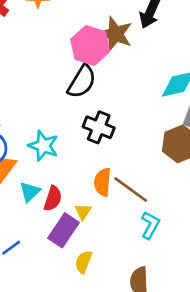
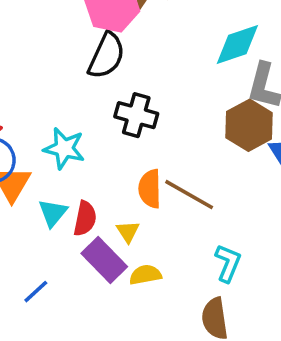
cyan L-shape: (150, 225) -> (228, 263), moved
purple rectangle: (64, 230) -> (104, 260), turned -72
yellow semicircle: (83, 262) -> (145, 275), moved, turned 65

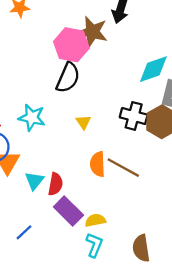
black cross: (136, 115) -> (134, 116), moved
cyan star: (64, 148) -> (32, 118), moved
yellow triangle: (128, 232) -> (83, 122), moved
cyan L-shape: (228, 263) -> (94, 245), moved

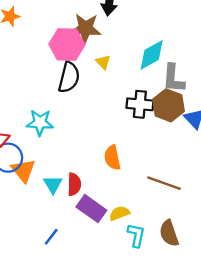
yellow triangle: (83, 122) -> (103, 62), moved
brown line: (123, 168) -> (164, 183), moved
cyan L-shape: (94, 245) -> (136, 235), moved

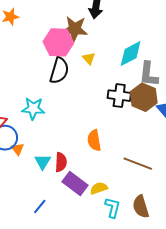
orange triangle: (23, 170) -> (18, 149), size x0.6

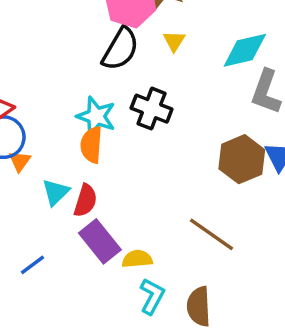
black cross: (119, 96) -> (152, 109), moved
brown hexagon: (144, 97) -> (242, 159), moved
cyan star: (33, 108) -> (96, 116), moved
orange semicircle: (94, 140) -> (91, 145), moved

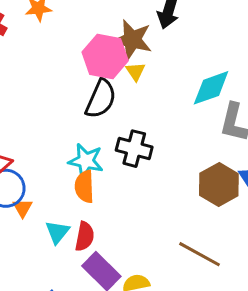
yellow triangle: (174, 41) -> (135, 71), moved

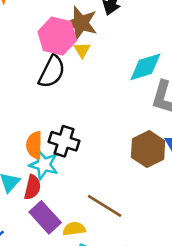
black cross: (134, 149) -> (64, 141), moved
cyan star: (86, 161) -> (44, 165), moved
brown line: (200, 254) -> (105, 206), moved

